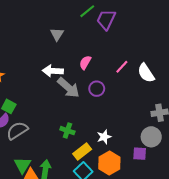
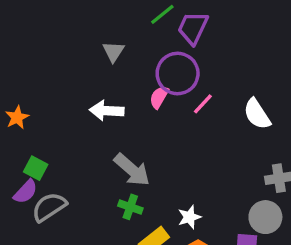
pink line: (122, 67) -> (203, 104), moved
gray arrow: (68, 88) -> (132, 170), moved
purple circle: (97, 89) -> (178, 73), moved, size x1.6

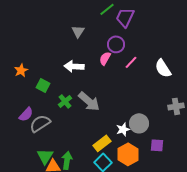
purple circle: (178, 73) -> (116, 44), size x0.7
green square: (36, 168) -> (43, 85), moved
green cross: (130, 207) -> (65, 101), moved, turned 32
gray circle: (265, 217) -> (139, 123), moved

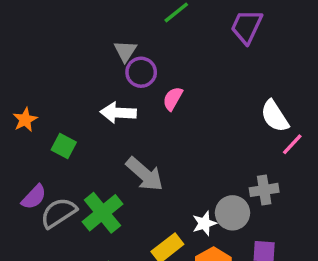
purple trapezoid: (125, 17) -> (247, 27), moved
purple circle: (116, 44) -> (141, 72), moved
pink line: (131, 62) -> (292, 144), moved
green cross: (65, 101) -> (102, 213), moved, size x1.6
gray cross: (176, 106) -> (264, 190), moved

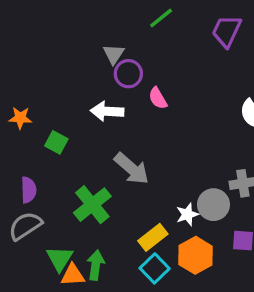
pink semicircle: (173, 99) -> (158, 98), turned -60
orange star: (25, 120) -> (20, 118), turned 30
purple semicircle: (34, 197) -> (29, 190), turned -45
gray semicircle: (59, 213) -> (25, 226), moved

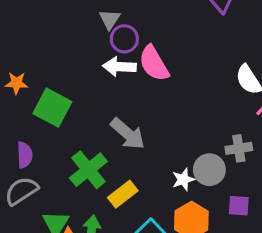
pink semicircle: (158, 98) -> (154, 63), size x1.6
white arrow: (107, 111) -> (119, 67), moved
green square: (56, 142) -> (52, 108), size x1.6
yellow rectangle: (153, 237) -> (123, 194), moved

